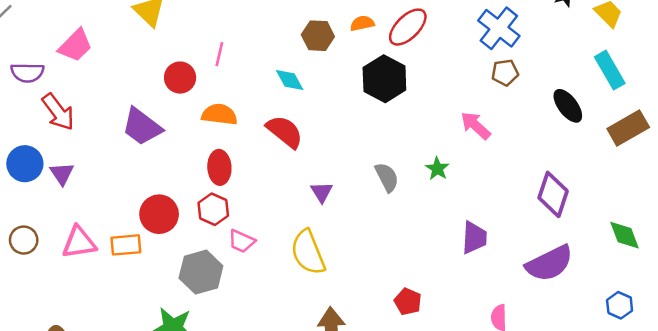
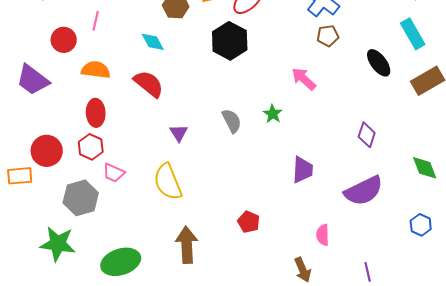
purple diamond: (553, 194) -> (367, 135), size x0.7

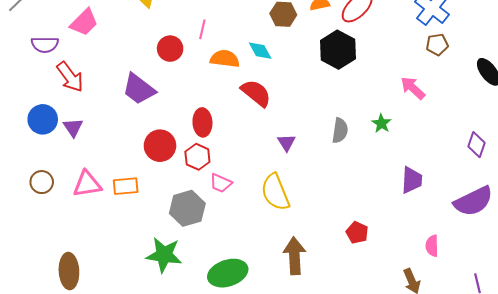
orange semicircle: (96, 70) -> (225, 59), moved
gray semicircle: (232, 121) -> (340, 130), turned 35
red circle: (47, 151) -> (160, 146), moved

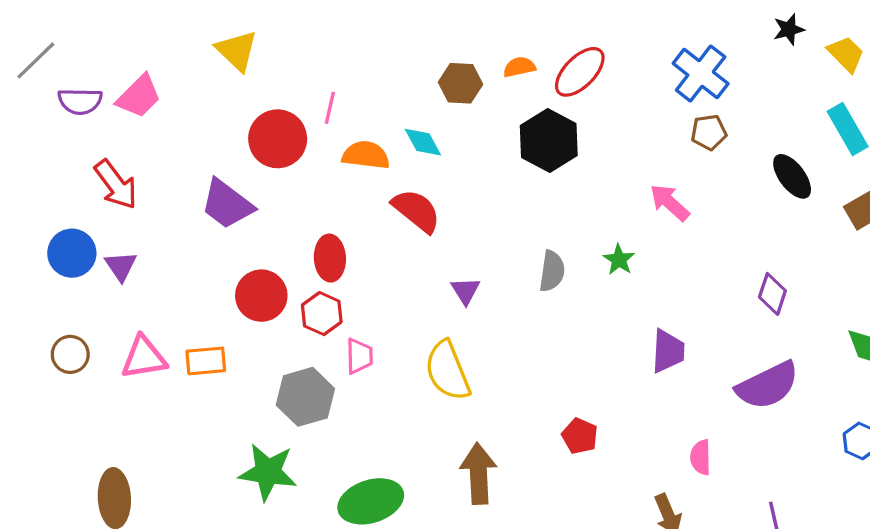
purple semicircle: (45, 45) -> (80, 101), moved
red circle: (170, 49) -> (278, 139), size x1.4
pink trapezoid: (221, 183) -> (359, 356), turned -115

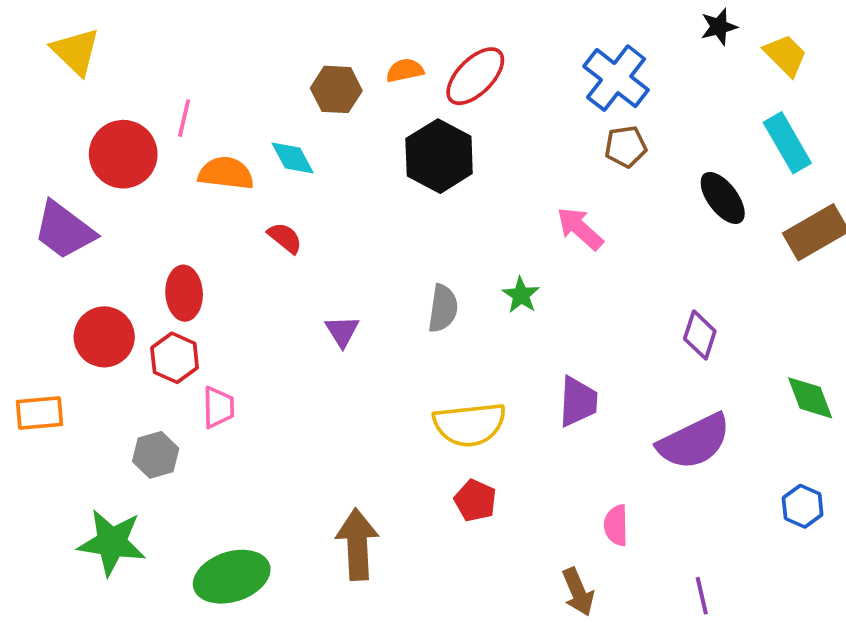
red semicircle: (416, 211) -> (285, 238), size x0.6
yellow semicircle: (447, 371) -> (470, 424), moved, turned -74
gray hexagon: (305, 397) -> (156, 455), size x0.7

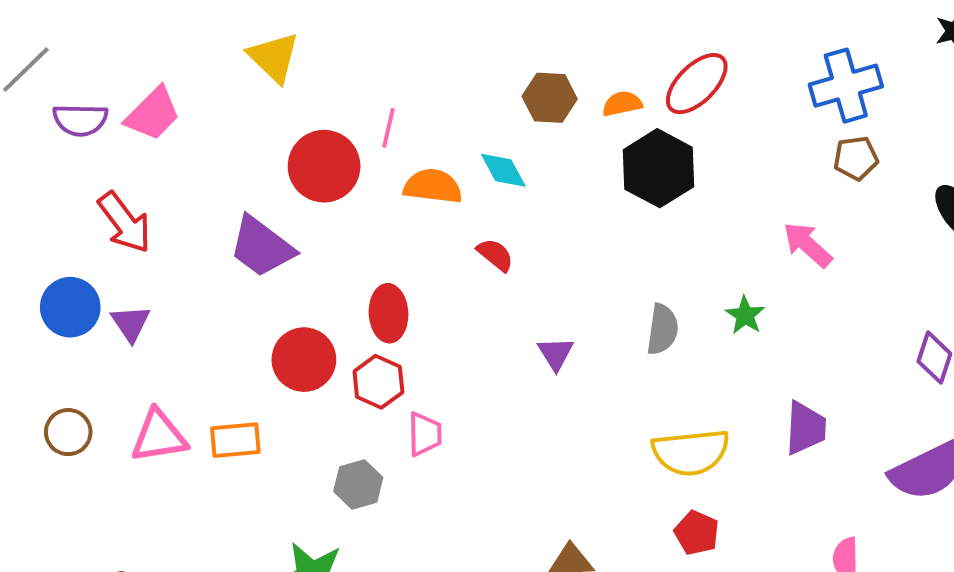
orange semicircle: (405, 70) -> (622, 104), moved
blue cross: (616, 78) -> (846, 86), turned 36

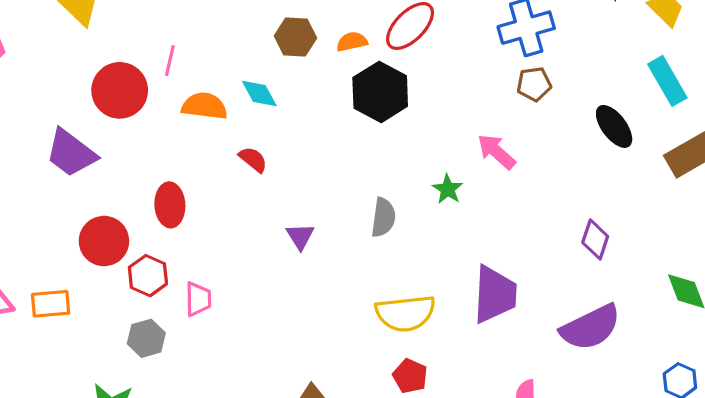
green star: (745, 315) -> (448, 189), moved
red hexagon: (378, 382) -> (148, 276), moved
purple trapezoid: (806, 428) -> (495, 294), size x1.4

